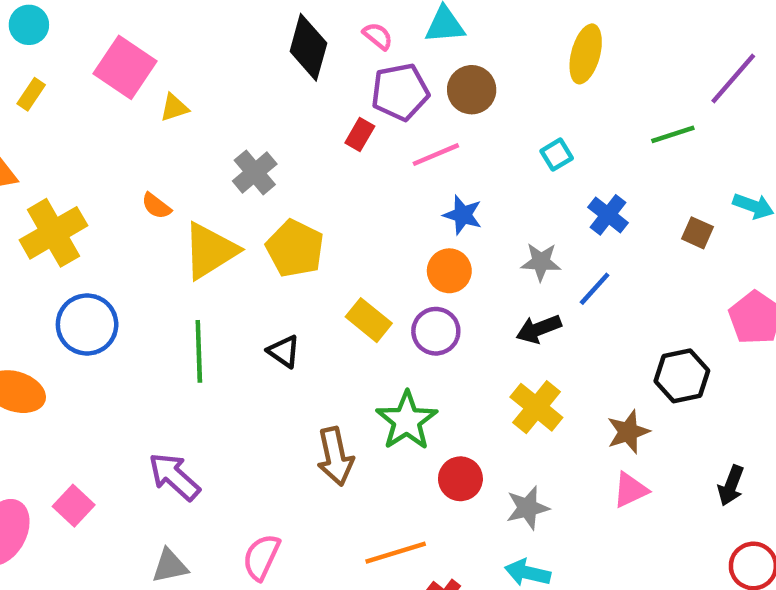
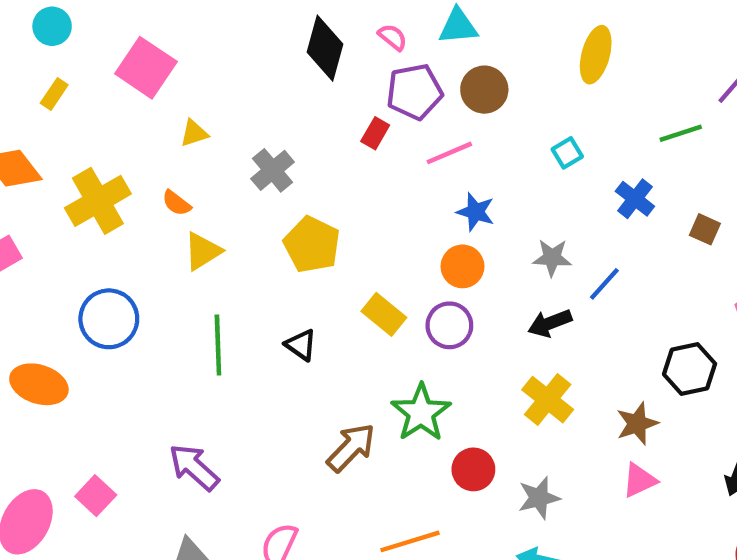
yellow triangle: (174, 108) -> (194, 133), moved
blue cross: (608, 215) -> (635, 199), moved
yellow cross: (53, 233) -> (98, 201), moved
yellow triangle: (210, 251) -> (203, 251), moved, size x0.7
brown arrow: (335, 456) -> (351, 448), turned -124

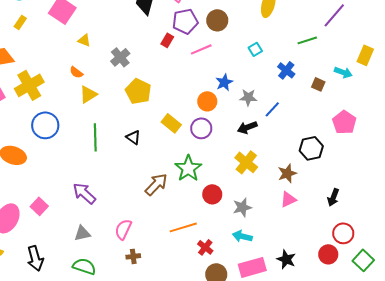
yellow triangle: (194, 133) -> (84, 40), turned 40
yellow cross: (98, 201) -> (29, 85), moved
blue star: (476, 212) -> (224, 82), moved, turned 30

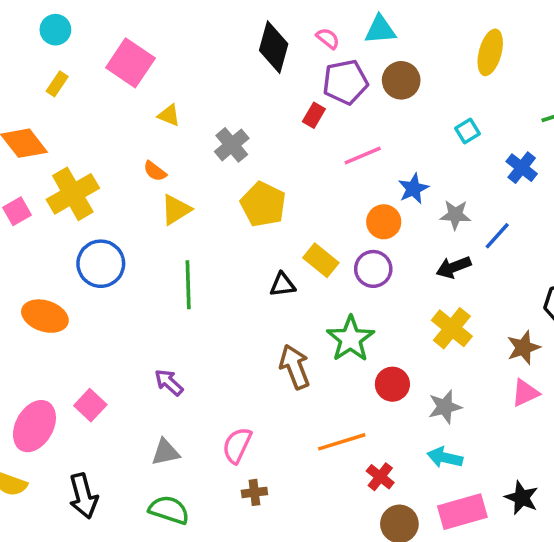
pink line: (201, 49) -> (363, 155), moved
black triangle: (133, 137) -> (282, 285), moved, turned -42
brown arrow: (156, 184) -> (295, 367), turned -65
purple arrow: (84, 193) -> (169, 382), size x0.7

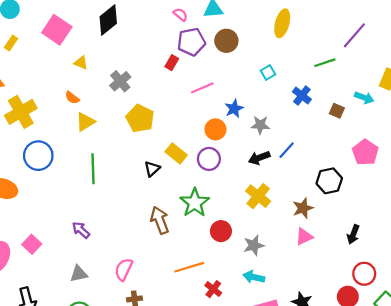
black diamond: (274, 47) -> (108, 20), moved, turned 36
blue line: (497, 236) -> (287, 150), moved
black triangle: (282, 285) -> (152, 169), turned -35

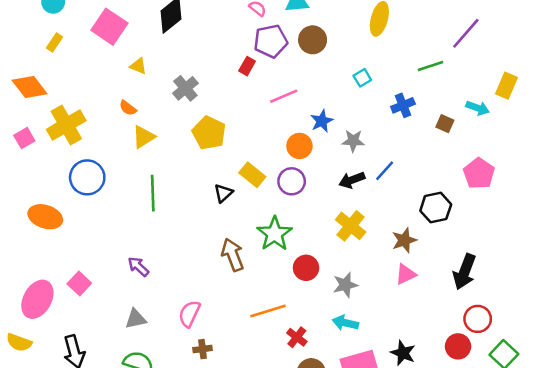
blue cross: (302, 95) -> (403, 105), turned 30
black arrow: (353, 234) -> (465, 272), size x1.5

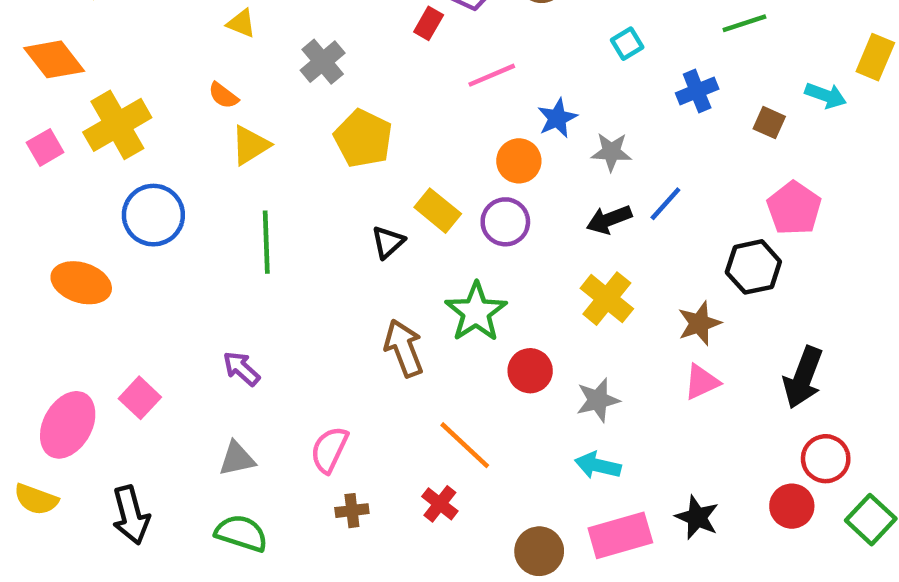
pink pentagon: (479, 173) -> (794, 208), moved
orange line: (268, 311) -> (465, 445), turned 60
red cross: (297, 337) -> (440, 504), moved

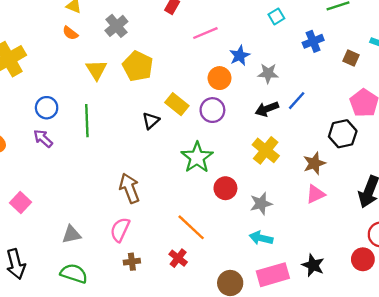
orange semicircle: (223, 96) -> (70, 33), moved
yellow triangle: (250, 145) -> (96, 70), moved, turned -30
blue circle: (153, 215) -> (47, 108), moved, size x0.7
brown arrow: (404, 348) -> (130, 188), moved
purple arrow: (241, 368) -> (43, 138), moved

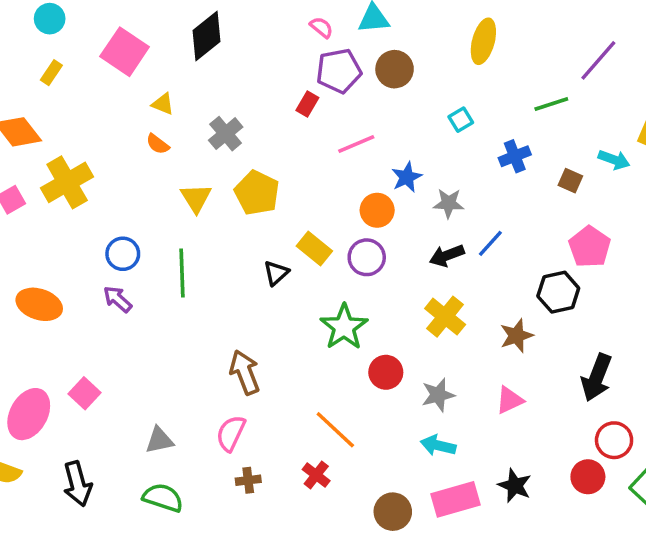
pink triangle: (315, 194) -> (510, 400), moved

